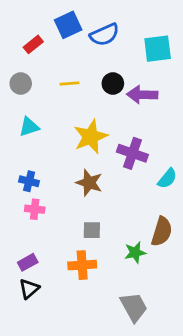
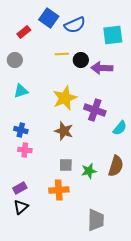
blue square: (68, 25) -> (49, 18), turned -30
yellow line: (70, 84) -> (62, 54), moved
green star: (135, 252) -> (89, 171), moved
gray trapezoid: (134, 307) -> (96, 220), turned 30

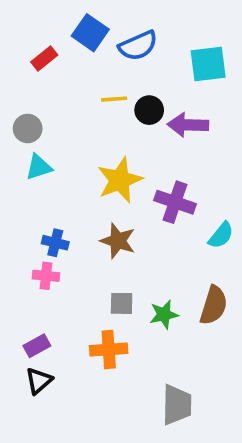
gray circle: (15, 60) -> (28, 128), moved
blue cross: (21, 130) -> (55, 243), moved

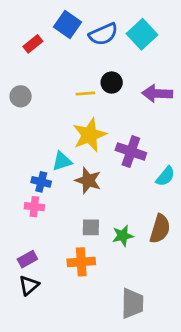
cyan square: (208, 64) -> (142, 34), moved, turned -36
yellow line: (114, 99) -> (85, 94), moved
purple arrow: (188, 125) -> (157, 94), moved
cyan triangle: (39, 167) -> (62, 161), moved

